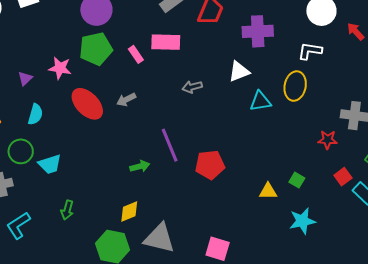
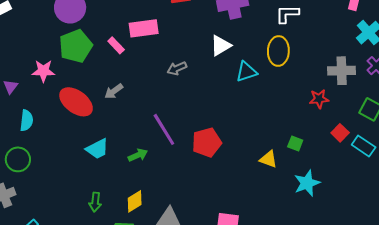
cyan trapezoid: (50, 164) -> (97, 149), moved
yellow triangle: (268, 191) -> (268, 159), turned 30
green arrow: (67, 210) -> (95, 202), moved

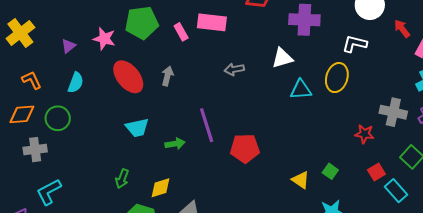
gray arrow: (114, 91) -> (167, 76), turned 126

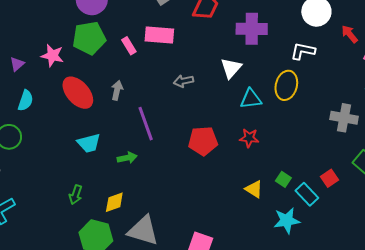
white triangle: (282, 58) -> (231, 68), turned -30
purple line: (207, 125) -> (146, 124), moved
red star: (364, 134) -> (249, 138), moved
red pentagon: (245, 148) -> (203, 141), moved
cyan rectangle: (396, 191) -> (307, 194), moved

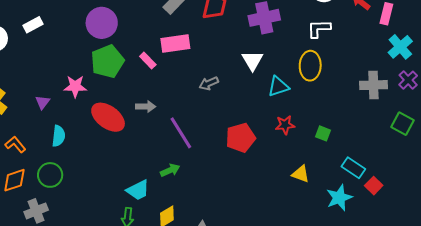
gray arrow: (117, 90) -> (146, 107), turned 90
cyan trapezoid: (89, 143) -> (138, 190), moved
red square: (329, 178) -> (374, 186), moved
green square: (283, 179) -> (323, 133), moved

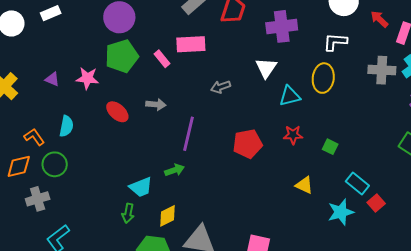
gray cross: (373, 85) -> (382, 70), moved
purple triangle: (42, 102) -> (52, 79), moved, turned -49
red ellipse: (108, 117) -> (117, 112), size x0.7
purple line: (181, 133) -> (189, 134), turned 40
orange L-shape: (15, 145) -> (34, 137), moved

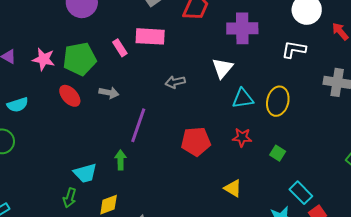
green pentagon: (122, 56) -> (80, 59), moved
yellow ellipse: (323, 78) -> (278, 101), moved
cyan semicircle: (66, 126) -> (18, 105), turned 55
green arrow: (175, 170) -> (121, 160), turned -78
yellow triangle: (304, 185) -> (233, 188), moved

